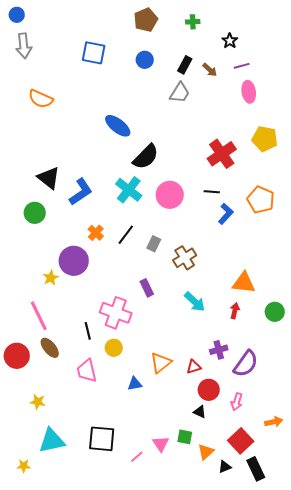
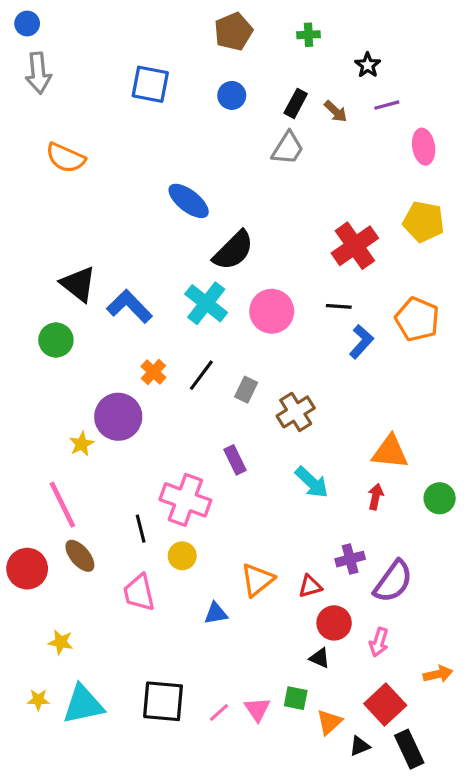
pink ellipse: (249, 92) -> (424, 147), moved
blue L-shape: (81, 192) -> (129, 306), turned -100
pink line: (137, 457) -> (219, 712), moved
yellow star: (24, 466) -> (38, 700), moved

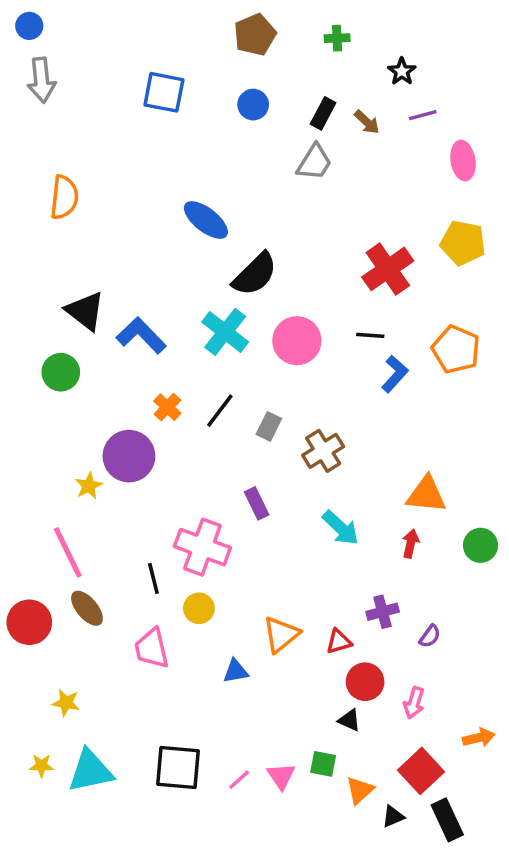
orange semicircle: (66, 158) -> (64, 197), moved, turned -108
purple semicircle: (393, 581) -> (430, 636), size x0.5

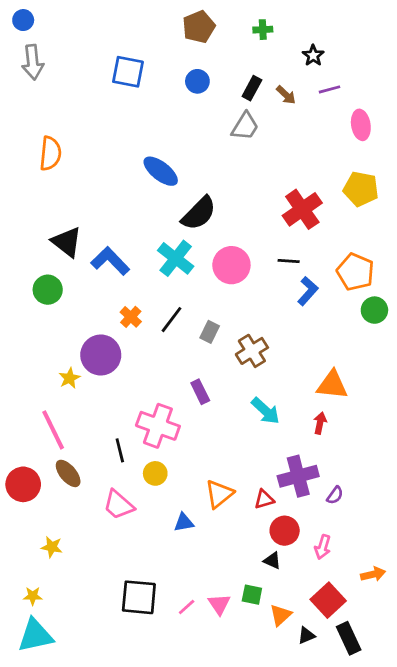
green circle: (480, 545) -> (374, 310), moved
purple cross: (383, 612) -> (298, 476), size x1.6
pink trapezoid: (152, 648) -> (118, 505), turned -36
cyan triangle: (90, 771) -> (35, 635), moved

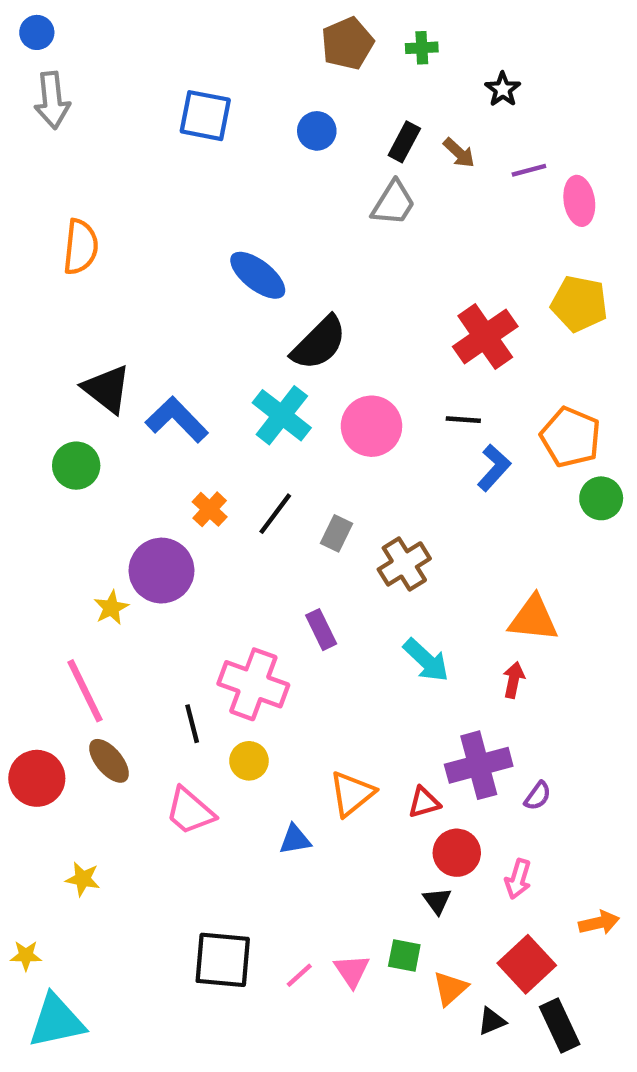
brown pentagon: (199, 27) -> (347, 43), moved
purple line: (330, 89) -> (529, 170), moved
black triangle: (272, 561) -> (437, 901), turned 30
yellow star: (33, 596) -> (26, 956), moved

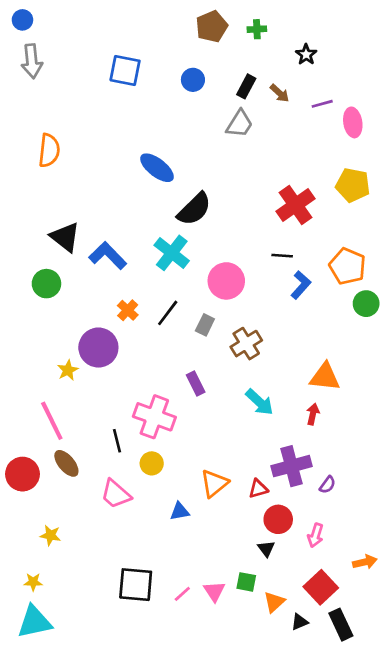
pink circle: (371, 426) -> (226, 281), moved
yellow star: (26, 956) -> (33, 582), moved

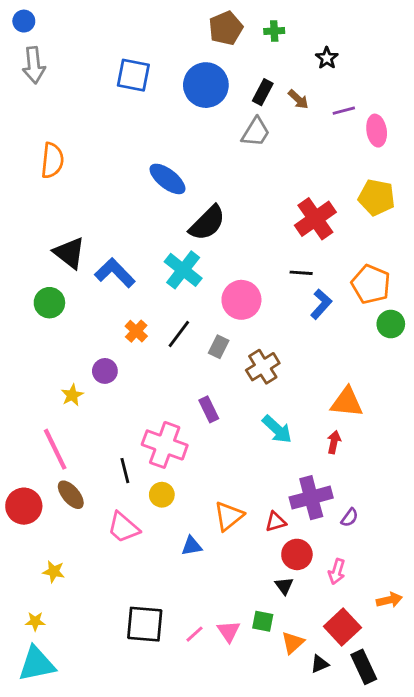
blue circle: (193, 80) -> (206, 85), size x1.8
purple circle: (98, 348) -> (105, 371), size x0.6

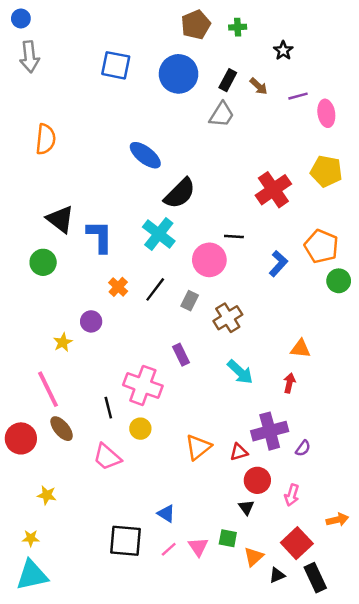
blue L-shape: (115, 273) -> (100, 236), turned 44
black line: (301, 273) -> (234, 236), moved
orange triangle: (347, 402) -> (300, 349), size x0.7
blue triangle: (192, 546) -> (166, 514), moved, turned 42

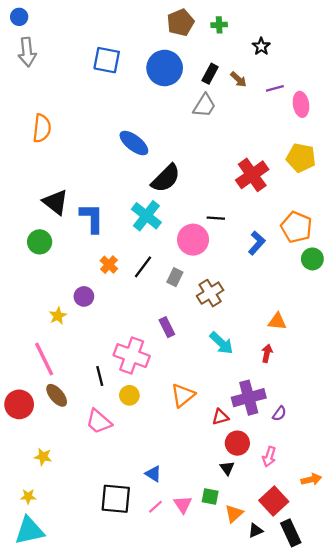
orange triangle: (198, 447) -> (183, 395), moved

